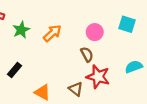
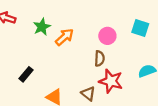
green star: (21, 30) -> (42, 27), moved
brown semicircle: (87, 54) -> (100, 58), turned 32

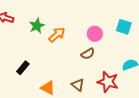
brown semicircle: (100, 58) -> (88, 54), turned 56
red star: (111, 81) -> (108, 82), moved

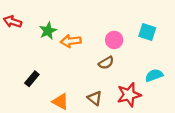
orange arrow: (57, 35) -> (71, 41), turned -144
red star: (108, 82) -> (129, 95), turned -30

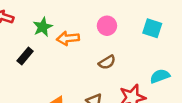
pink circle: (114, 40) -> (107, 26), moved
black rectangle: (32, 79) -> (25, 56), moved

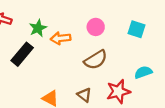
black rectangle: (25, 56) -> (22, 54), size x1.5
brown semicircle: (107, 62) -> (96, 60), size x1.5

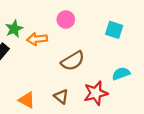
pink circle: (96, 27) -> (66, 20), moved

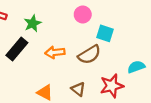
cyan square: (114, 30) -> (105, 33), moved
orange arrow: (37, 39) -> (55, 52), moved

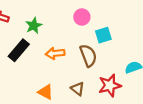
cyan square: (105, 33) -> (103, 35), turned -35
brown semicircle: (89, 55) -> (88, 56), turned -80

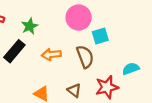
pink circle: (82, 17) -> (79, 17), size x1.5

